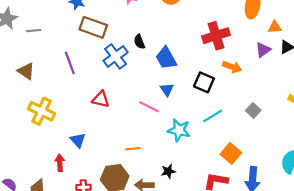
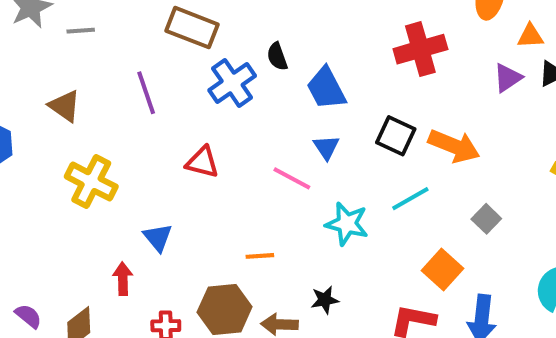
orange arrow: (232, 67) -> (454, 146), moved, size x1.4
gray square: (253, 110) -> (486, 219), moved

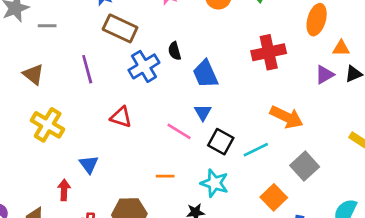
black square: (396, 136) -> (221, 142), moved
gray square: (486, 219) -> (305, 166), size x1.5
cyan star: (347, 224) -> (214, 183), moved
orange line: (260, 256) -> (165, 176), moved

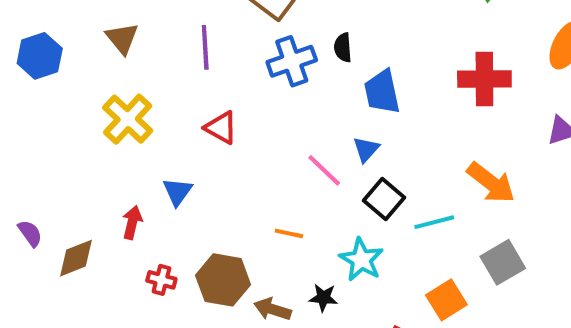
red triangle: (121, 117) -> (221, 128), moved

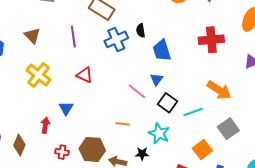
brown diamond: (76, 258) -> (19, 145), turned -40

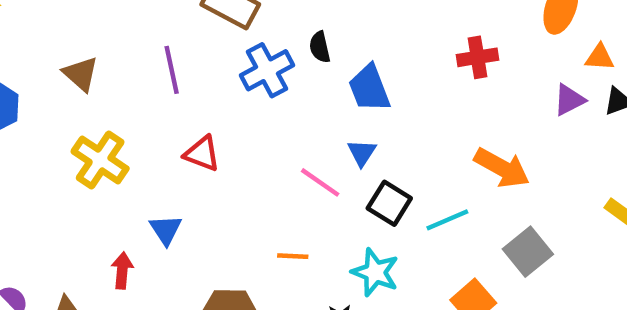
red cross: (211, 40) -> (478, 57), size x0.7

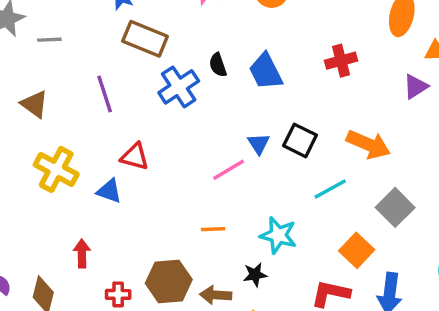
blue trapezoid: (369, 88) -> (266, 71), moved
pink line: (320, 182) -> (229, 170), turned -60
black square: (389, 203) -> (300, 140), moved
blue triangle: (166, 230) -> (109, 191), moved, turned -32

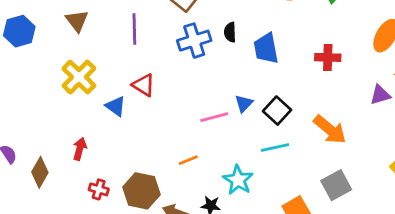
cyan line: (330, 189) -> (275, 148), moved
orange line: (213, 229) -> (188, 160), turned -36

